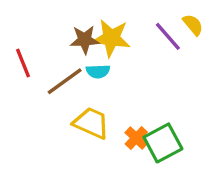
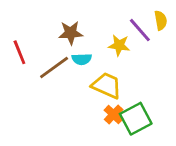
yellow semicircle: (193, 25) -> (161, 20), turned 30
yellow star: (111, 38) -> (119, 45), moved, size x0.7
yellow trapezoid: (91, 123) -> (107, 85), moved

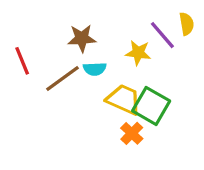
green square: (136, 119) -> (151, 106), moved, turned -32

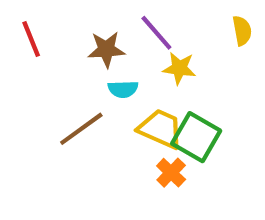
purple line: (162, 35) -> (156, 33), moved
red line: (22, 61) -> (31, 39), moved
brown line: (62, 79) -> (81, 129), moved

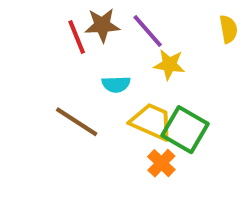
red line: (31, 39) -> (77, 37), moved
brown star: (106, 49) -> (102, 25), moved
brown line: (81, 129) -> (77, 122), turned 69

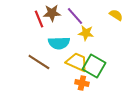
yellow semicircle: (228, 29) -> (116, 15), turned -48
cyan semicircle: (116, 84) -> (59, 43), size x1.5
orange cross: (161, 163) -> (82, 83), turned -32

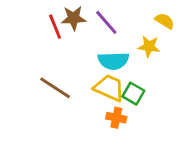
yellow star: (86, 33) -> (149, 47), moved
cyan semicircle: (59, 43) -> (113, 61), moved
green square: (94, 66) -> (133, 94), size x0.7

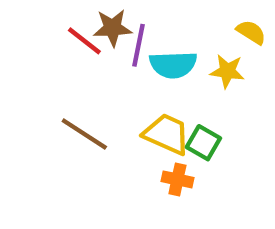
purple line: (106, 22) -> (138, 45), moved, turned 52
red line: (55, 27) -> (84, 41), turned -30
cyan semicircle: (113, 61) -> (173, 65), moved

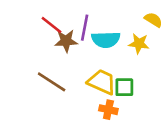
brown star: (113, 28) -> (66, 41), moved
green square: (203, 143) -> (124, 87), turned -30

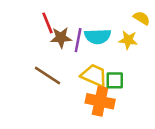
red line: (52, 25) -> (47, 23), turned 30
purple line: (85, 28) -> (78, 40), moved
orange cross: (108, 110) -> (100, 101), size x1.6

